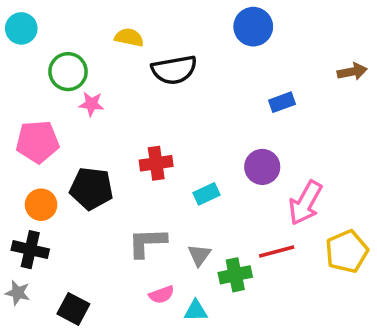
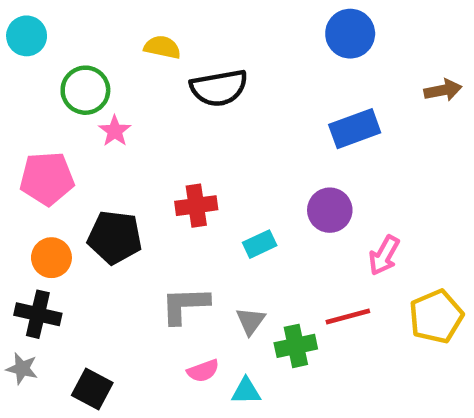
blue circle: (253, 27) -> (350, 34), moved
blue rectangle: (282, 102) -> (355, 129), size x1.5
pink star: (91, 104) -> (115, 131), turned 30
pink arrow: (305, 203) -> (384, 255), size x0.7

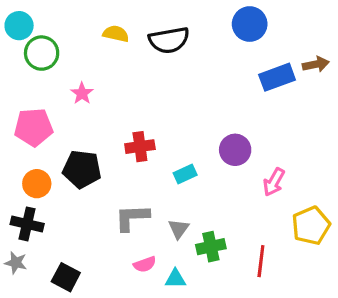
black semicircle: (219, 88) -> (169, 40), moved
green circle: (85, 90) -> (42, 53), moved
blue rectangle: (355, 129) -> (277, 77), moved
red line: (348, 316) -> (261, 261), moved, turned -68

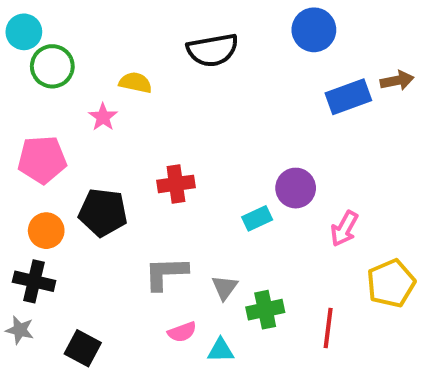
yellow semicircle: (116, 34) -> (135, 83), moved
cyan rectangle: (185, 174) -> (257, 218), moved

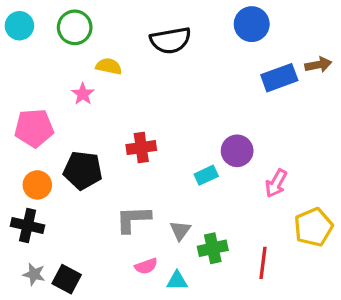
green circle: (52, 66) -> (75, 27), moved
gray star: (20, 330) -> (34, 274), moved

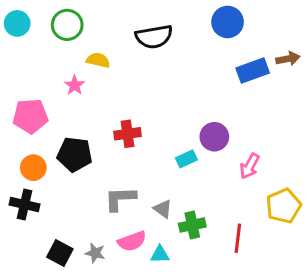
gray triangle: (180, 230) -> (163, 209), turned -30
pink semicircle: (146, 266) -> (132, 241), size x1.4
gray star: (34, 274) -> (95, 253), moved

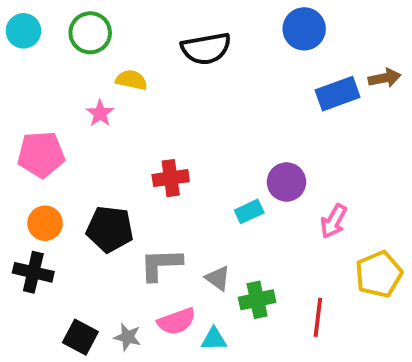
black pentagon: (75, 154) -> (110, 229), moved

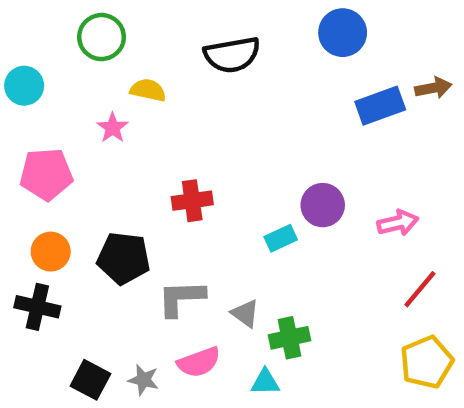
cyan circle: (23, 31) -> (24, 86), moved
pink arrow: (334, 221) -> (398, 223), moved, turned -132
yellow pentagon: (379, 274) -> (427, 362), moved
red line: (318, 317) -> (420, 289), moved, turned 33
cyan triangle: (214, 339) -> (265, 382), moved

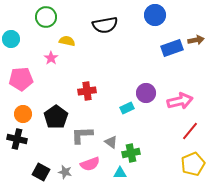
pink arrow: (398, 223) -> (180, 101), size x1.4
black pentagon: (124, 258) -> (56, 117), turned 30

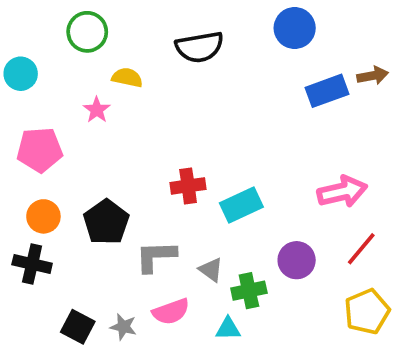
red cross: (87, 91) -> (188, 186), moved
purple circle: (146, 93) -> (297, 260), moved
cyan rectangle: (127, 108) -> (241, 205), size x1.5

